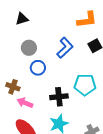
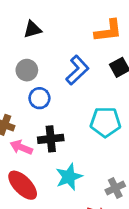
black triangle: (22, 19) -> (32, 29), moved
black cross: (59, 97) -> (51, 139), moved

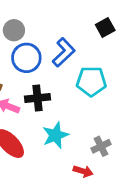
blue L-shape: (77, 70) -> (64, 52), moved
blue circle: (39, 98) -> (26, 58), size x1.4

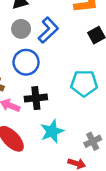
gray circle: (14, 30) -> (21, 29), moved
blue L-shape: (64, 52) -> (48, 30), moved

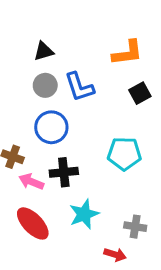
blue L-shape: (48, 30) -> (79, 87), turned 115
gray cross: (93, 141) -> (135, 227), turned 35

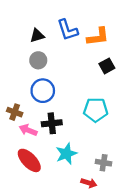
blue L-shape: (79, 87) -> (68, 30), moved

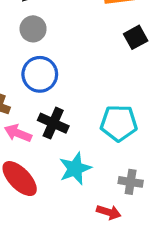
cyan pentagon: (96, 110) -> (119, 123), moved
black cross: (52, 123) -> (53, 123), turned 30

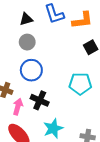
cyan pentagon: (119, 123) -> (80, 84), moved
pink arrow: (18, 133) -> (18, 107), turned 84

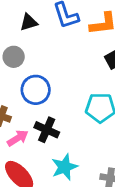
gray circle: (27, 42) -> (14, 57), moved
pink arrow: (18, 107) -> (18, 138), turned 42

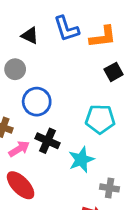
black triangle: (29, 22) -> (30, 35), turned 42
cyan star: (65, 167) -> (81, 160), moved

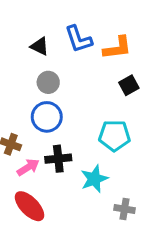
gray circle: (15, 69) -> (48, 82), moved
black cross: (48, 141) -> (58, 159), turned -30

